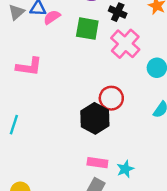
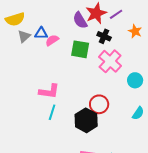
pink L-shape: (29, 67) -> (49, 91), moved
cyan line: (14, 125) -> (52, 112), moved

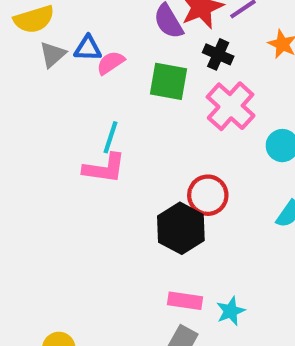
cyan line: (52, 112) -> (111, 137), moved

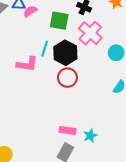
cyan line: (111, 137) -> (45, 49), moved
red circle: (208, 195) -> (67, 78), moved
black hexagon: (181, 228) -> (65, 53), moved

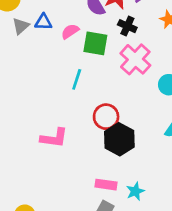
pink semicircle: (30, 11) -> (70, 31), moved
black hexagon: (65, 53) -> (119, 139), moved
pink L-shape: (27, 64) -> (54, 138), moved

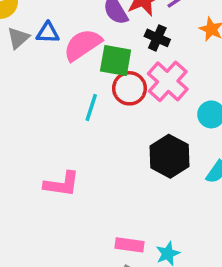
pink semicircle: (70, 31) -> (83, 45), size x1.6
red circle: (106, 117) -> (129, 88), moved
black hexagon: (119, 139) -> (169, 156), moved

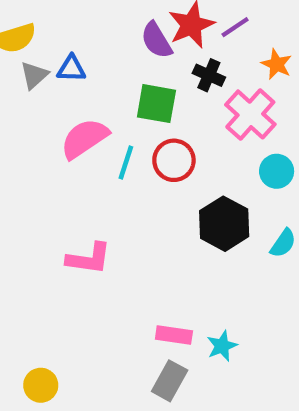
pink semicircle: (83, 45) -> (84, 138), moved
pink cross: (168, 81) -> (250, 114), moved
red circle: (129, 88) -> (174, 160), moved

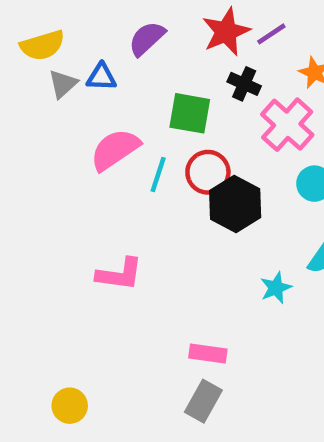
purple semicircle: (156, 40) -> (147, 39), moved, turned 78
black hexagon: (224, 224) -> (235, 204), moved
cyan star: (222, 346) -> (276, 288), moved

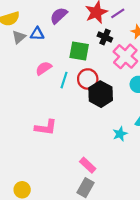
pink semicircle: (115, 150) -> (44, 68), size x0.7
pink rectangle: (208, 354) -> (88, 165), turned 35

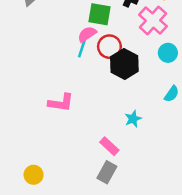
pink semicircle: (44, 68) -> (87, 34), moved
cyan star: (120, 134) -> (133, 119), moved

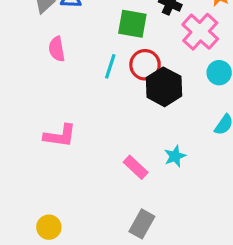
pink semicircle: (87, 34) -> (57, 49), moved, turned -66
pink L-shape: (61, 103) -> (60, 136), moved
pink rectangle: (109, 146) -> (136, 167), moved

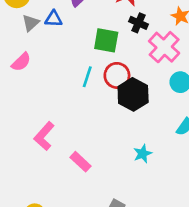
pink semicircle: (57, 49) -> (21, 62), moved, turned -125
pink L-shape: (60, 136) -> (44, 136), turned 124
pink rectangle: (136, 167) -> (81, 162), moved

